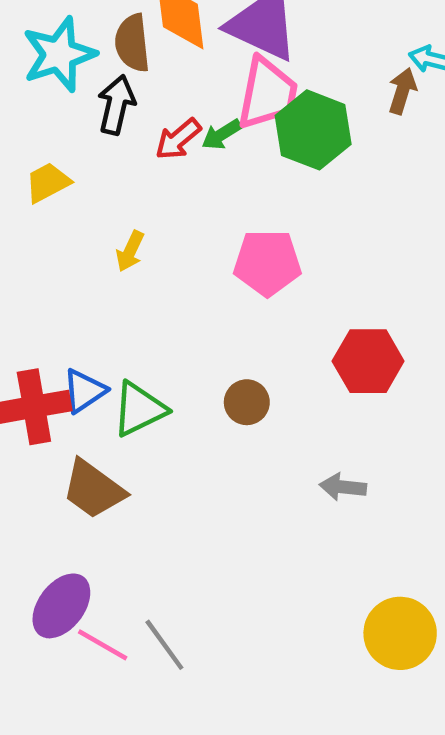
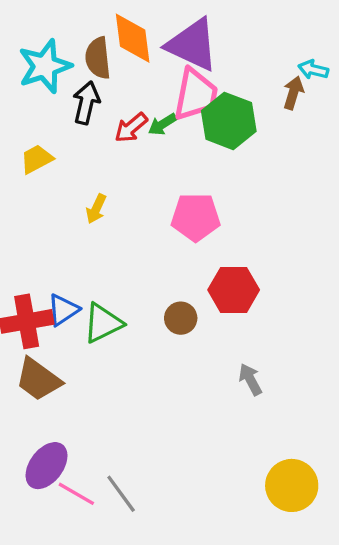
red hexagon: (368, 361) -> (234, 290), moved
gray arrow: (343, 487) -> (250, 379), turned 56
brown trapezoid: (93, 489) -> (38, 379), moved

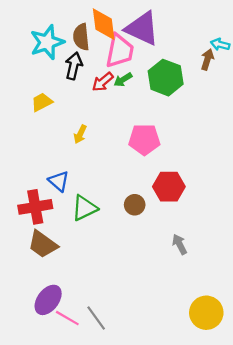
pink trapezoid: (196, 94) -> (120, 51), moved
blue triangle: (63, 310) -> (59, 181), moved, turned -45

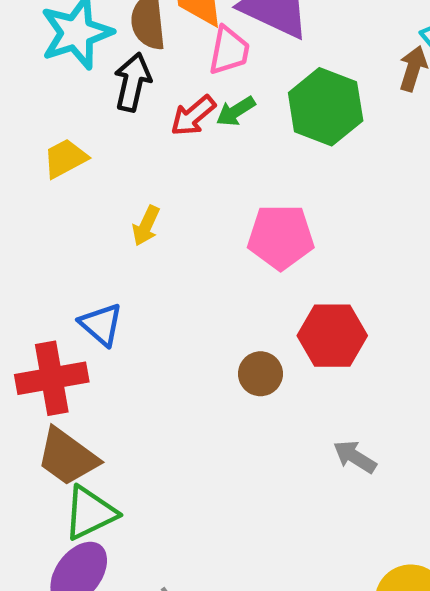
pink trapezoid: (120, 51) -> (229, 51), size x0.7
green triangle: (84, 208) -> (90, 513), moved
gray arrow: (180, 244) -> (355, 457), turned -30

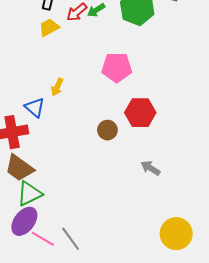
yellow trapezoid: (65, 158) -> (49, 28), moved
yellow arrow: (146, 226) -> (57, 87), moved

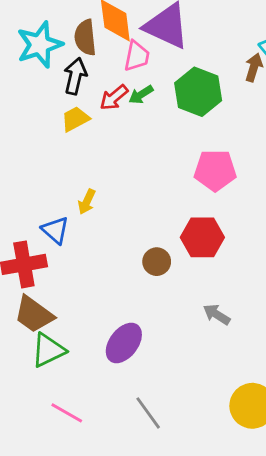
pink pentagon: (117, 68) -> (215, 170), moved
purple ellipse: (24, 221) -> (124, 343), moved
gray line: (71, 239) -> (148, 413), moved

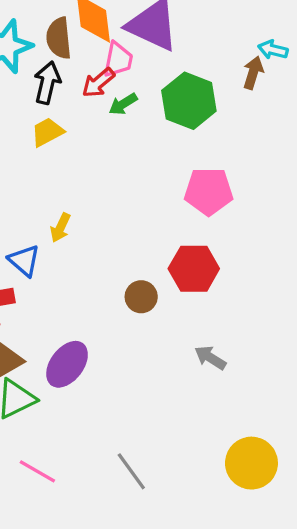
red arrow: (114, 97) -> (98, 83), moved
purple ellipse: (124, 343) -> (67, 364), moved

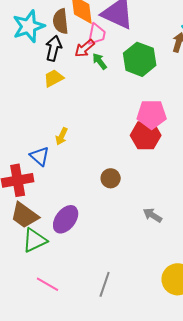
green arrow: (123, 104) -> (100, 61), turned 84
red hexagon: (194, 269) -> (146, 135), moved
gray line: (131, 471) -> (105, 284), turned 55

